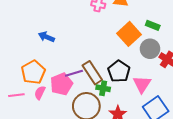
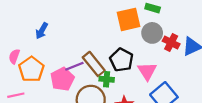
orange square: (129, 34) -> (128, 19), turned 35
blue arrow: (46, 37) -> (42, 31), turned -77
pink semicircle: (40, 93) -> (14, 56), moved

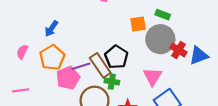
orange square: (128, 19) -> (138, 24), size x0.7
gray circle: (152, 33) -> (160, 39), size x1.4
black pentagon: (122, 60) -> (116, 57), moved
orange pentagon: (31, 69) -> (52, 57), moved

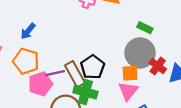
orange square: (138, 24) -> (130, 73), moved
orange pentagon: (52, 57) -> (26, 61), turned -30
green cross: (112, 82) -> (85, 92), size x1.5

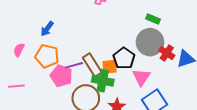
black pentagon: (93, 67) -> (124, 58), moved
orange square: (130, 73) -> (109, 67), moved
pink pentagon: (40, 84) -> (61, 76), turned -30

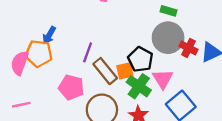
pink semicircle: (19, 50) -> (20, 63), size x1.5
orange pentagon: (47, 56) -> (39, 53), moved
purple line: (74, 65) -> (88, 52), moved, turned -48
green cross: (103, 81) -> (139, 86), moved, turned 30

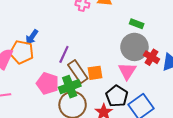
black pentagon: (140, 59) -> (117, 96), moved
pink triangle: (163, 79) -> (127, 71), moved
green cross: (139, 86) -> (70, 87), moved, turned 30

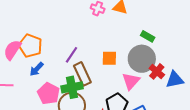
blue arrow: (32, 37) -> (37, 69), moved
orange square: (95, 73) -> (109, 58), moved
pink pentagon: (48, 83) -> (49, 94), moved

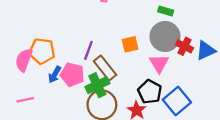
pink pentagon: (49, 94) -> (72, 75), moved

